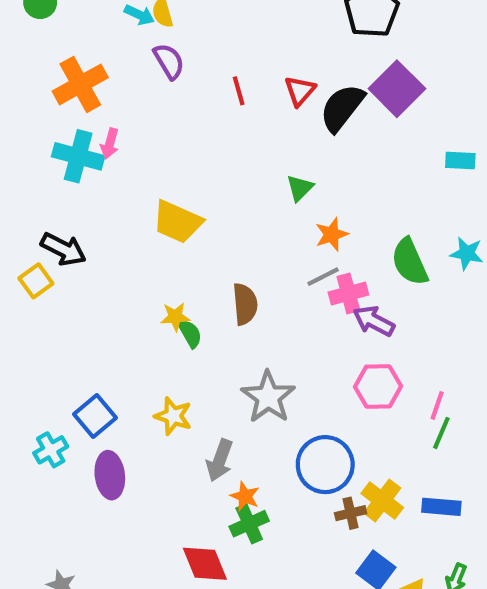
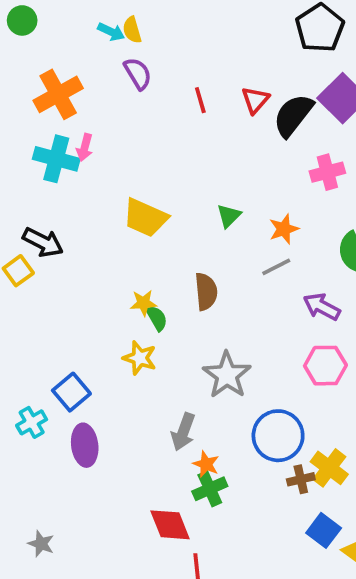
green triangle: (300, 188) -> (229, 216), moved
pink cross: (348, 294) -> (327, 172), moved
yellow star: (173, 416) -> (140, 358), moved

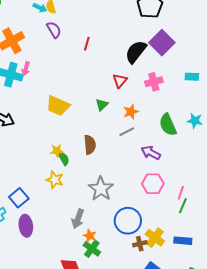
red line: (200, 100) -> (87, 44), turned 32
red triangle: (255, 100) -> (120, 81), moved
green cross: (210, 489) -> (92, 249), turned -30

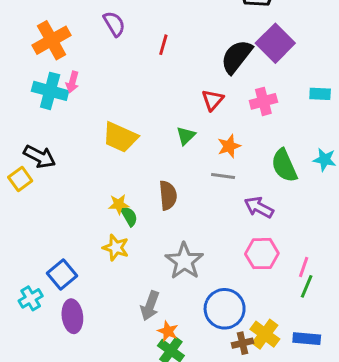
gray line: (127, 132) -> (223, 176), turned 35

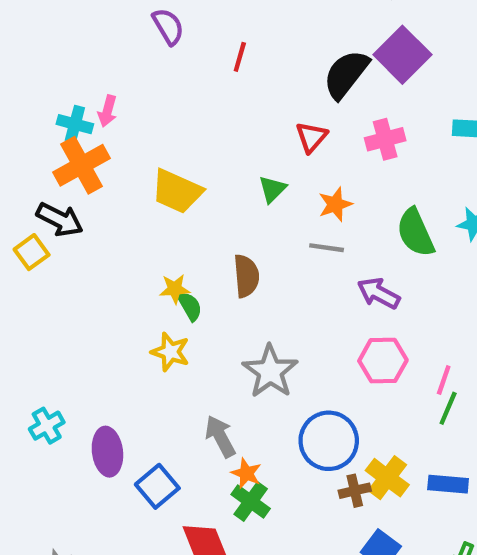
orange cross: (52, 40) -> (81, 165), moved
cyan cross: (50, 91) -> (75, 124), size x0.7
blue square: (62, 274) -> (157, 486), moved
gray arrow: (150, 306) -> (220, 436), turned 132

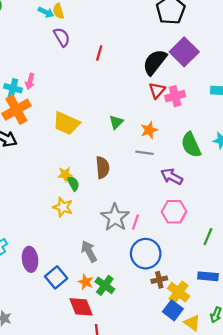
red triangle: (311, 137) -> (157, 90), moved
pink line: (444, 380) -> (135, 222), moved
orange star: (246, 473) -> (86, 282), moved
yellow cross: (387, 478) -> (179, 292), moved

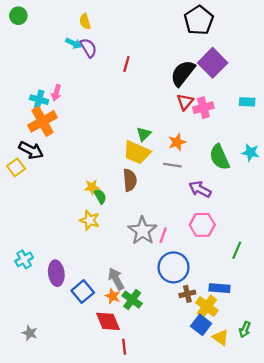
cyan arrow: (46, 12) -> (74, 43), moved
yellow trapezoid: (66, 123) -> (137, 152), moved
gray arrow: (89, 251) -> (116, 279), moved
blue rectangle: (208, 276) -> (219, 288), moved

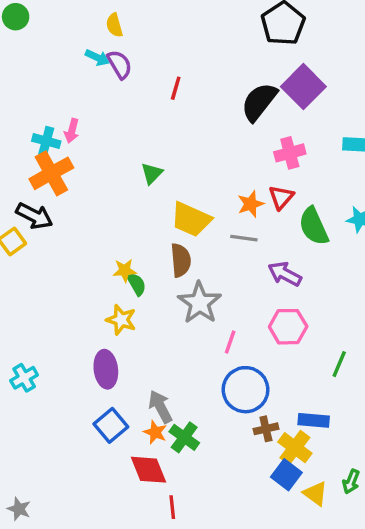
red triangle: (185, 102) -> (281, 197), moved
green triangle: (144, 134) -> (152, 173), moved
gray star: (142, 231) -> (200, 303), moved
purple ellipse: (56, 273) -> (106, 369), moved
gray star: (30, 333) -> (19, 509), moved

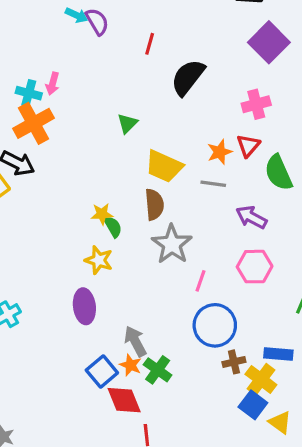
black semicircle: (259, 102) -> (188, 77), moved
blue square: (111, 425) -> (102, 371), moved

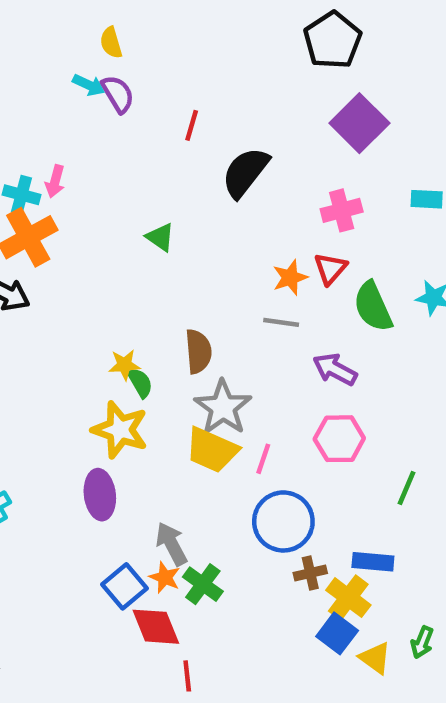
green triangle: (127, 123) -> (160, 237), turned -40
yellow trapezoid: (164, 166) -> (212, 450), moved
yellow star: (99, 260) -> (120, 430), size x1.4

